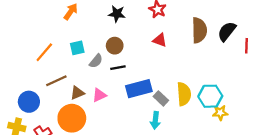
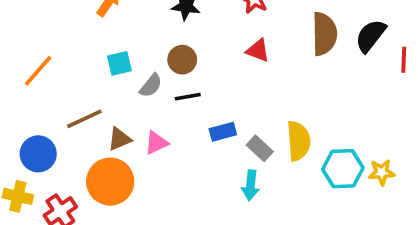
orange line: (44, 52) -> (38, 71), moved
blue rectangle: (139, 89) -> (223, 132), size x0.6
cyan hexagon: (210, 96) -> (343, 169), moved
yellow star: (220, 113) -> (382, 172), moved

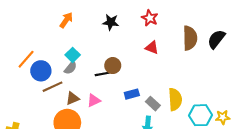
brown circle: (182, 60) -> (113, 66), moved
cyan square: (119, 63) -> (73, 55), turned -32
gray semicircle: (151, 86) -> (70, 68), moved
black line: (188, 97) -> (102, 74), moved
blue circle: (38, 154) -> (41, 71), moved

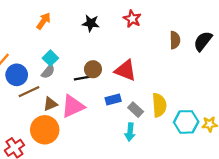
brown semicircle: (190, 38) -> (175, 40), size x0.7
red triangle: (152, 48) -> (126, 70), moved, size x1.5
pink triangle: (94, 100) -> (73, 106), size x1.6

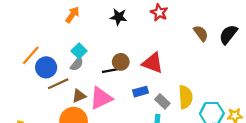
brown semicircle: (175, 40) -> (201, 33), turned -35

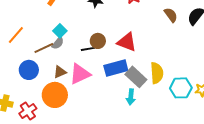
blue circle: (46, 67) -> (29, 70), moved
brown line: (58, 84) -> (44, 48), moved
blue rectangle: (140, 92) -> (116, 68), size x1.6
gray rectangle: (162, 101) -> (136, 77), size x1.5

